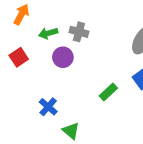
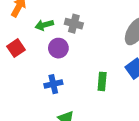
green rectangle: (108, 92) -> (102, 81), turned -42
blue cross: (48, 107) -> (53, 84), moved, turned 36

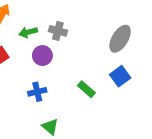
green rectangle: (102, 81) -> (86, 89), turned -54

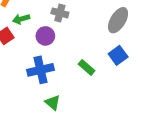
green arrow: (28, 32) -> (21, 19), moved
blue cross: (37, 92) -> (41, 70), size x1.5

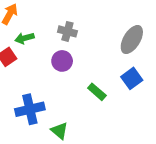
purple circle: (45, 36) -> (62, 61), moved
blue cross: (41, 70) -> (30, 109), moved

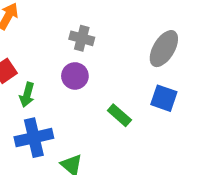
green arrow: (25, 38) -> (27, 95), moved, turned -60
blue square: (132, 78) -> (164, 98), turned -35

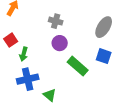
purple circle: (75, 76) -> (60, 43), moved
green rectangle: (119, 115) -> (78, 66), size x1.5

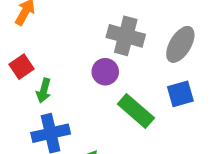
gray cross: (56, 21) -> (126, 36), moved, size x1.5
blue square: (104, 56) -> (180, 94), turned -35

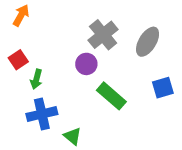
gray cross: (126, 36) -> (103, 35), turned 36
blue square: (180, 94) -> (163, 88), moved

